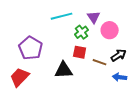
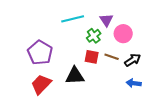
brown line: (100, 62) -> (112, 57), moved
red trapezoid: (20, 77) -> (41, 84), moved

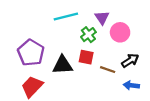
brown line: (112, 57) -> (108, 70), moved
black triangle: (75, 76) -> (62, 65), moved

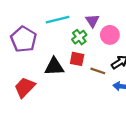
purple pentagon: (31, 53) -> (24, 39), moved

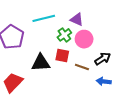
purple triangle: (92, 21) -> (77, 19), turned -32
pink circle: (110, 35) -> (84, 39), moved

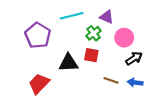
pink circle: (84, 39) -> (124, 38), moved
brown line: (82, 67) -> (111, 80), moved

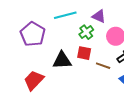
brown line: (111, 80) -> (103, 66), moved

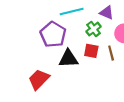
purple pentagon: (33, 34) -> (53, 34), moved
brown line: (103, 66) -> (111, 53), moved, turned 56

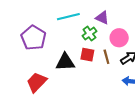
purple pentagon: (53, 34) -> (33, 38), moved

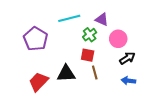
brown line: (106, 57) -> (95, 72), moved
black triangle: (65, 62) -> (66, 74), moved

